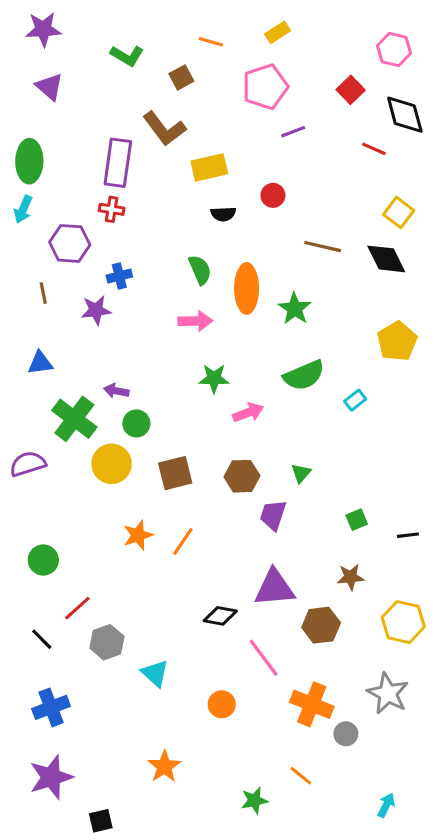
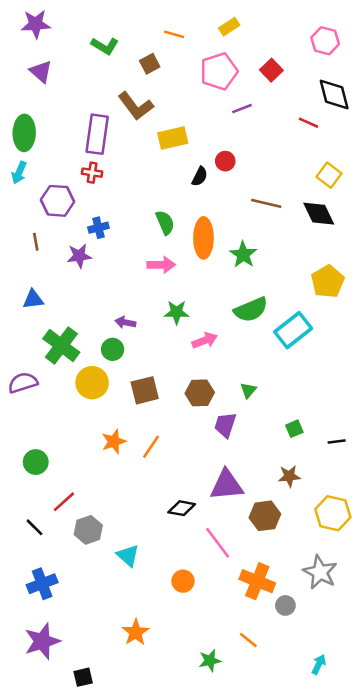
red square: (351, 90) -> (271, 70), moved
black semicircle: (223, 214) -> (200, 176), moved, turned -60
purple arrow: (116, 391) -> (125, 322), moved
cyan rectangle: (355, 400) -> (293, 330), size x2.0

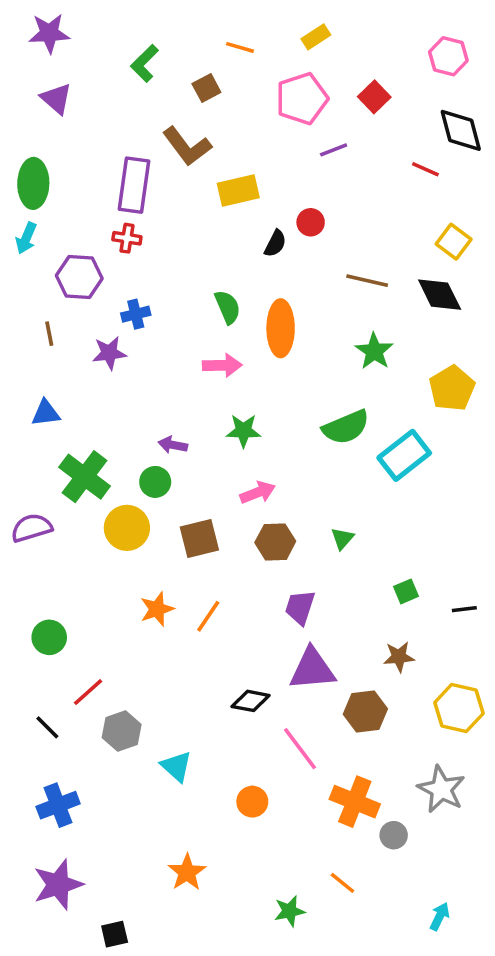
green L-shape: (105, 46) -> (145, 63), turned 104
green star: (243, 255) -> (374, 351), moved
pink arrow: (205, 340) -> (258, 493), moved
purple trapezoid: (225, 425) -> (300, 607), moved

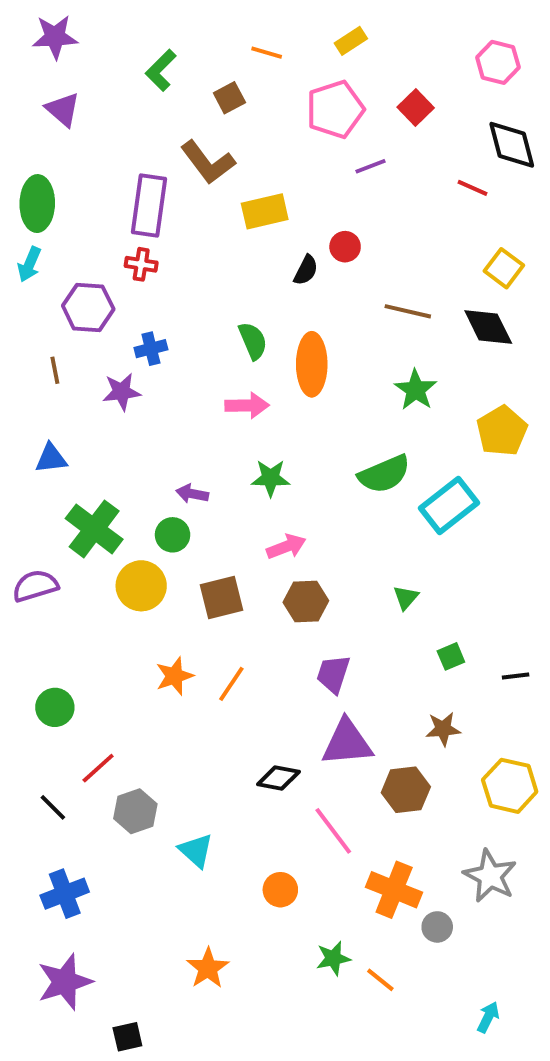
green triangle: (342, 538) -> (406, 598), moved
green star: (289, 911) -> (333, 958), moved

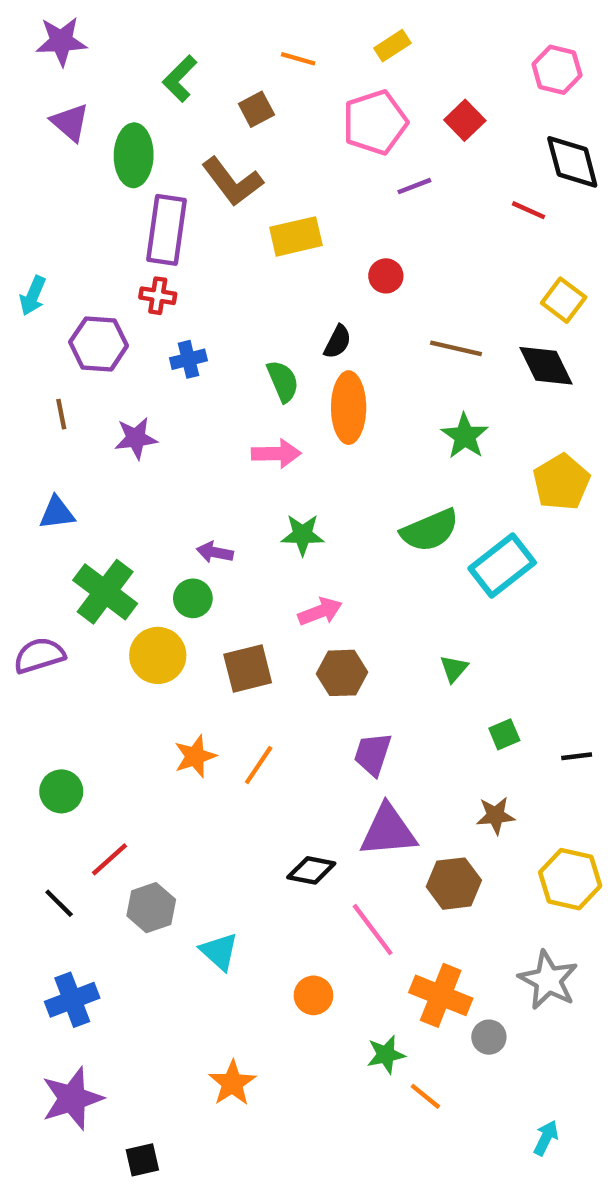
green ellipse: (37, 204) -> (134, 155), moved
black semicircle: (306, 270) -> (338, 342), moved
blue cross: (151, 349) -> (188, 359), moved
green star: (333, 958) -> (386, 1055), moved

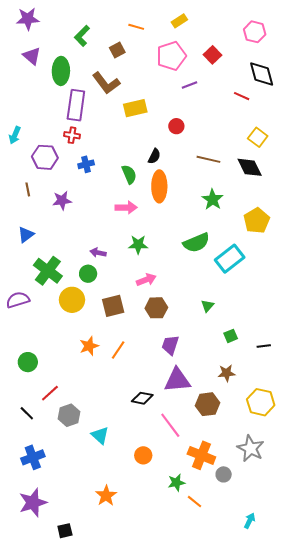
blue triangle: (57, 513) -> (26, 235), turned -30

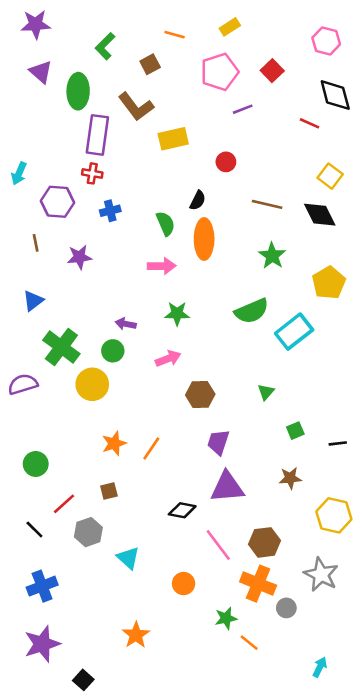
pink arrow: (146, 280) -> (168, 359), moved
brown square: (113, 306) -> (109, 491), moved, size x0.6
brown hexagon: (207, 404) -> (264, 542), moved
black square: (65, 531) -> (83, 680), turned -35

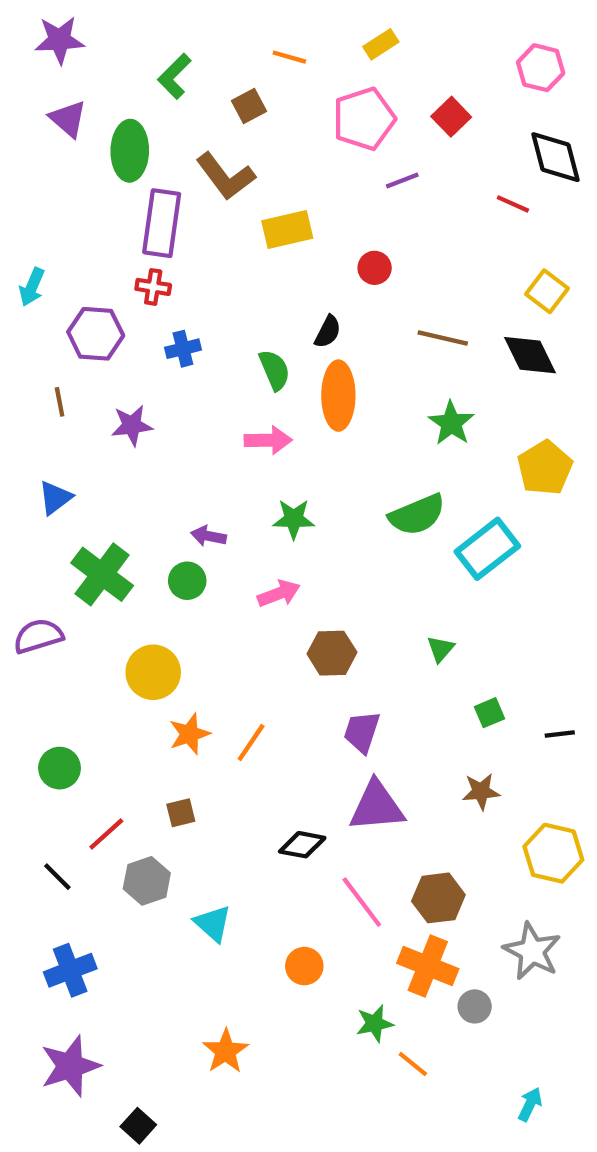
yellow circle: (92, 384) -> (153, 672), moved

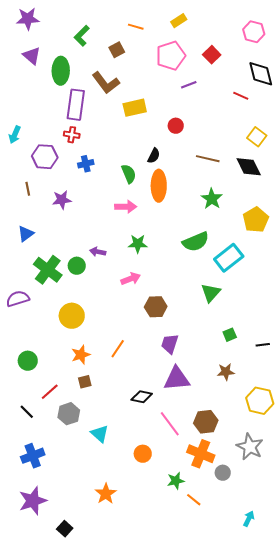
green circle: (187, 581) -> (77, 266), moved
green triangle: (441, 649) -> (211, 293), moved, size x1.5
orange star: (189, 734) -> (81, 355), moved

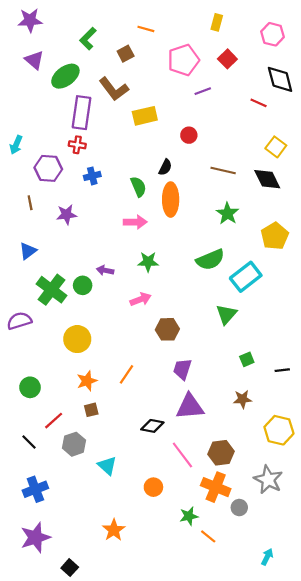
yellow rectangle: (179, 21) -> (217, 22), moved, turned -42
green ellipse: (61, 71) -> (65, 76), turned 52

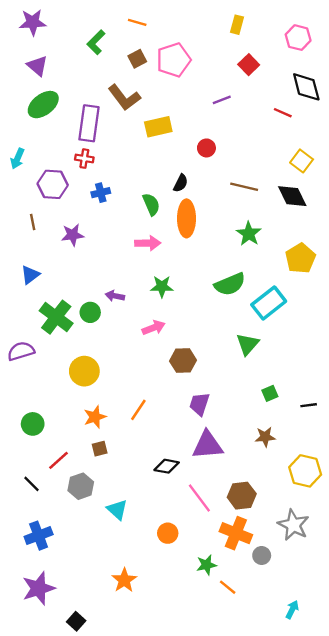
orange line: (146, 29) -> (137, 22), moved
pink pentagon: (183, 60) -> (174, 60), moved
green ellipse: (65, 76) -> (43, 105), moved

